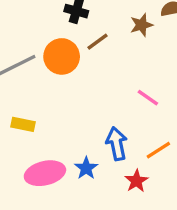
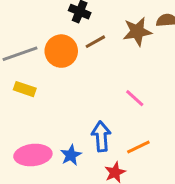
brown star: (141, 25) -> (137, 32), size x1.4
yellow rectangle: (23, 124) -> (25, 89), moved

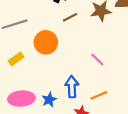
orange circle: (61, 51) -> (46, 42), moved
yellow rectangle: (25, 89) -> (16, 59), moved, turned -56

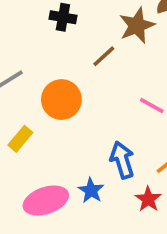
brown line: (70, 17) -> (104, 56), moved

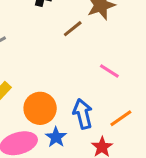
orange circle: (61, 100) -> (40, 108), moved

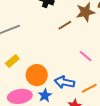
blue arrow: (83, 114) -> (64, 82), turned -72

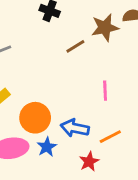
pink line: (86, 56) -> (105, 91), turned 48

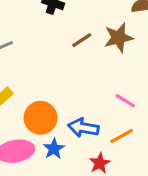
brown star: (105, 27) -> (119, 38), moved
pink line: (105, 91) -> (125, 101), moved, turned -54

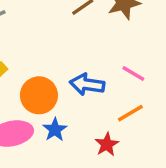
blue arrow: (83, 128) -> (87, 84), moved

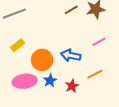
pink line: (133, 73) -> (99, 42), moved, turned -64
red star: (107, 144) -> (72, 86), moved

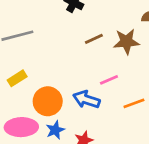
pink line: (99, 42) -> (109, 80), moved
orange line: (95, 74) -> (134, 103), moved

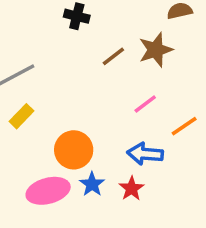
yellow rectangle: (17, 78) -> (21, 116), moved
blue arrow: (86, 100) -> (145, 154), moved

